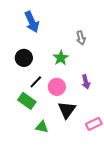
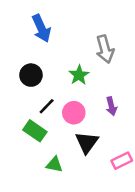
gray arrow: (81, 38) -> (105, 49), size x1.5

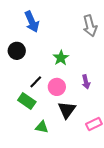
gray arrow: (105, 49) -> (90, 26), moved
black circle: (31, 75) -> (17, 51), moved

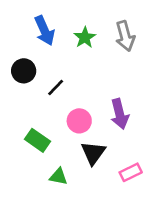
green star: (61, 58) -> (85, 37), moved
black line: (36, 82) -> (56, 88), moved
purple arrow: (86, 82) -> (120, 114), size x1.5

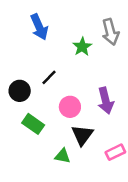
green star: (85, 37) -> (82, 47), moved
black circle: (24, 71) -> (20, 91), moved
green triangle: (58, 176) -> (63, 156), moved

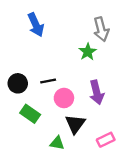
green star: (82, 47) -> (88, 52), moved
black line: (49, 77) -> (48, 81), moved, turned 35

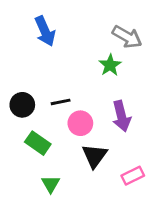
gray arrow: (101, 29) -> (127, 37), turned -45
green triangle: (57, 143) -> (51, 184), moved, turned 49

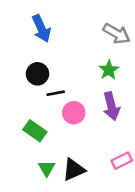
green star: (110, 65) -> (109, 70), moved
black circle: (22, 105) -> (38, 74), moved
black triangle: (95, 156) -> (74, 170), moved, turned 30

